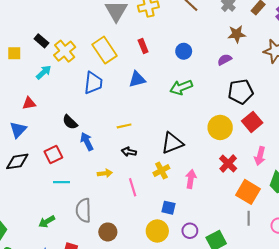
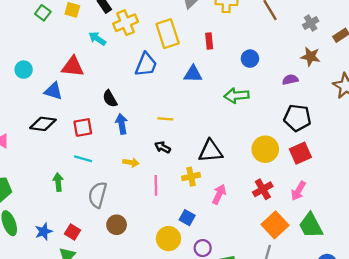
cyan arrow: (44, 72) -> (97, 39), turned -119
red triangle: (29, 103) -> (73, 67), size x1.5
blue triangle: (18, 130) -> (53, 91), turned 48
green arrow: (47, 222) -> (58, 182), moved, turned 98

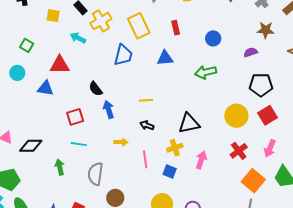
green square: (43, 13) -> (27, 45), moved
black diamond: (43, 124) -> (31, 146), moved
blue square: (187, 218) -> (170, 171), moved

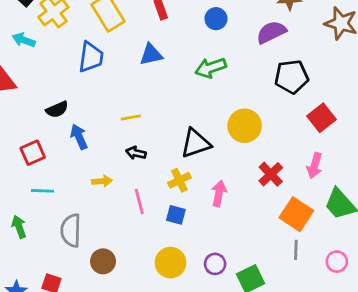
purple semicircle: (251, 52) -> (271, 32), size x1.5
black semicircle: (96, 89) -> (57, 109), turned -70
red square: (267, 115) -> (321, 118), moved
yellow circle: (236, 116) -> (245, 126), moved

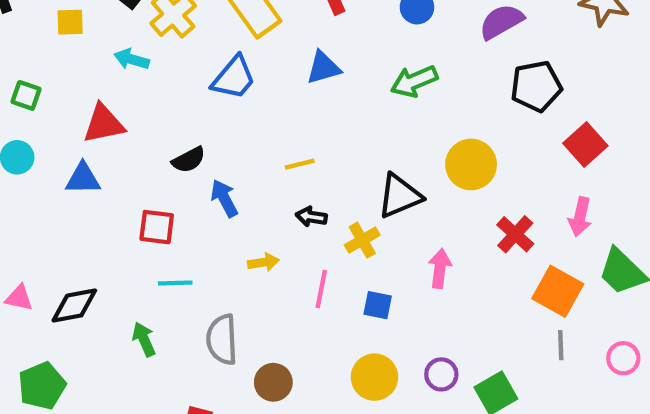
blue trapezoid: (91, 57) -> (234, 78), turned 36
red square: (33, 153) -> (157, 227), turned 35
yellow cross: (179, 180) -> (362, 240), moved
pink line: (139, 202) -> (321, 289), turned 30

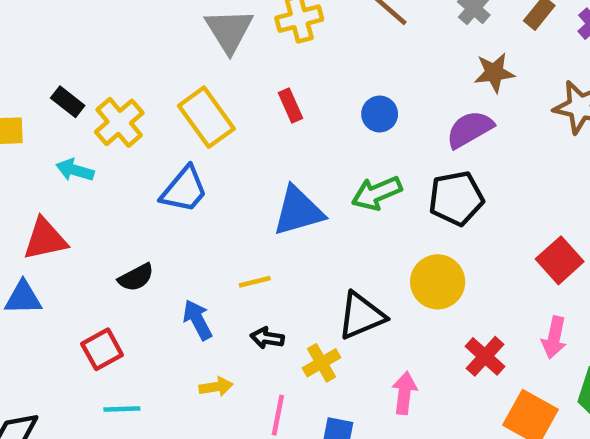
blue triangle: (323, 68) -> (298, 211), moved, size x1.4
black pentagon: (536, 86) -> (456, 198), moved
blue arrow: (224, 198) -> (197, 320), moved
red square: (157, 227) -> (102, 349), turned -36

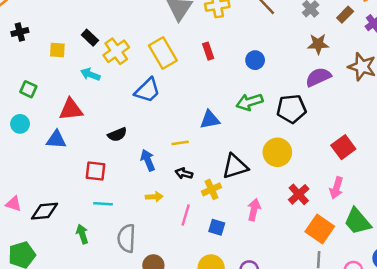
purple semicircle: (470, 129) -> (318, 77), moved
blue triangle: (298, 211) -> (210, 120), moved, size x0.7
red square: (102, 349) -> (96, 171), turned 30

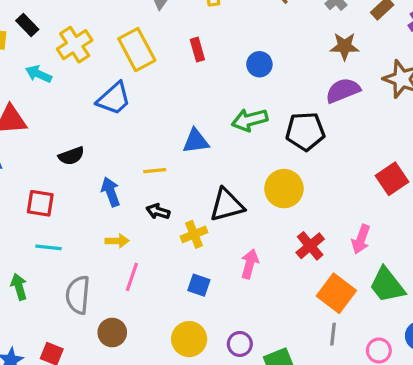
black rectangle: (90, 38) -> (27, 25), moved
red square: (343, 147) -> (392, 179), moved
pink line: (186, 215) -> (132, 277), moved

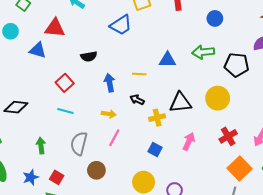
red square: (40, 203) -> (65, 83), turned 30
green arrow: (19, 287) -> (41, 146), moved

